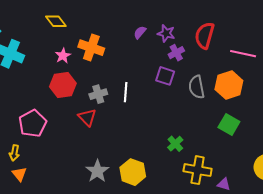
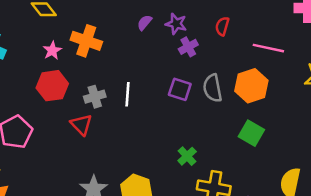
red semicircle: (205, 35) -> (222, 26), size x0.6
purple square: (165, 76) -> (180, 89), moved

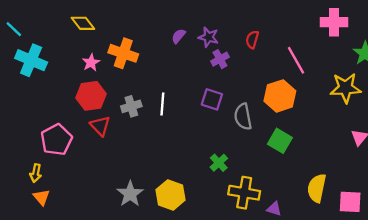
pink line: (268, 48) -> (296, 60), turned 48
gray semicircle: (213, 88) -> (243, 117), moved
red triangle: (81, 125) -> (100, 126), moved

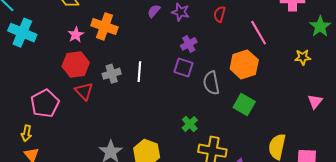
purple cross: (220, 59) -> (189, 44), moved
yellow star: (346, 88) -> (303, 57), size x0.6

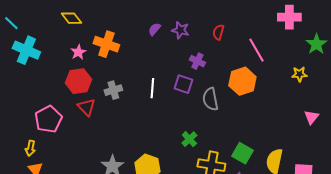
purple cross: (189, 44) -> (197, 61), moved, turned -35
white line: (139, 72) -> (152, 88), moved
green square: (244, 105) -> (242, 153), moved

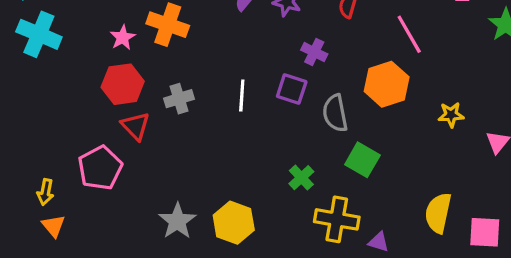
yellow star: (299, 74) -> (451, 115), moved
pink pentagon: (48, 119) -> (100, 168), moved
green square: (242, 153) -> (362, 160), moved

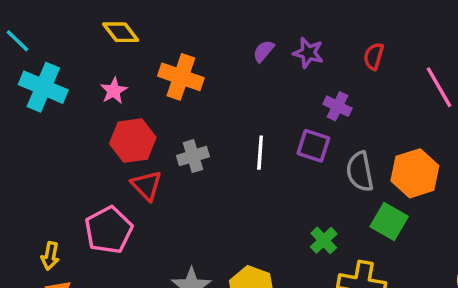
pink star: (123, 38) -> (114, 91), moved
orange hexagon: (387, 84) -> (415, 173), moved

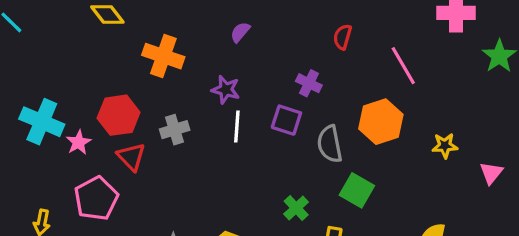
purple star: (308, 53) -> (226, 90), moved
cyan cross: (43, 87) -> (42, 122), moved
pink star: (114, 91) -> (79, 142), moved
orange hexagon: (415, 173) -> (381, 122), moved

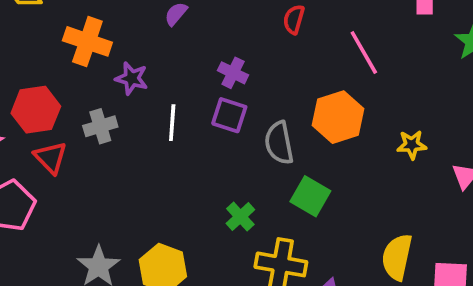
purple cross: (309, 83) -> (233, 73), moved
purple star: (226, 90) -> (132, 78), moved

